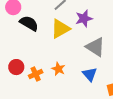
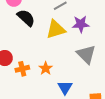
blue triangle: (90, 74) -> (65, 87), moved

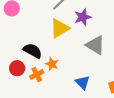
black semicircle: (26, 18) -> (33, 51), moved
orange star: (46, 68) -> (52, 64), moved

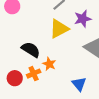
red circle: (17, 68) -> (15, 78), moved

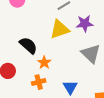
orange cross: (34, 74) -> (39, 82), moved

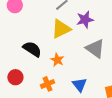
orange star: (44, 63) -> (57, 60), moved

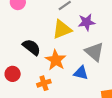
orange star: (57, 60) -> (56, 60), size x1.5
blue triangle: (80, 85) -> (81, 73), moved, turned -42

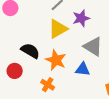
red circle: (13, 74) -> (15, 71), moved
orange cross: (44, 83) -> (48, 85), turned -32

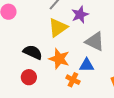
red circle: (15, 71) -> (29, 77), moved
orange cross: (48, 85) -> (73, 80), moved

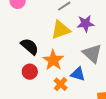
red circle: (29, 77) -> (30, 72), moved

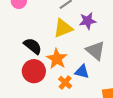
red circle: (30, 72) -> (34, 71), size x1.5

